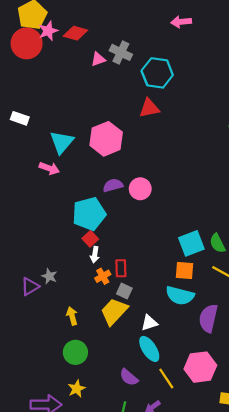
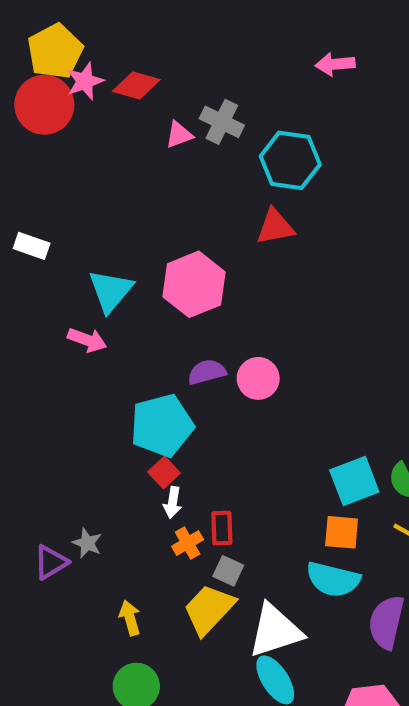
white triangle: (149, 323) -> (275, 631), size x1.8

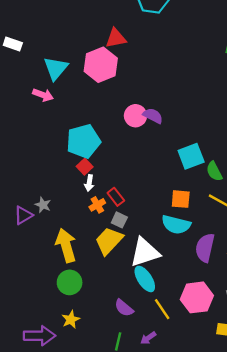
red triangle: (275, 227) -> (116, 38), moved
purple semicircle: (207, 372) -> (153, 116), moved, turned 42
cyan square: (354, 481) -> (191, 156), moved
red rectangle: (222, 528) -> (116, 197), turned -36
yellow arrow: (130, 618) -> (66, 245), size x1.8

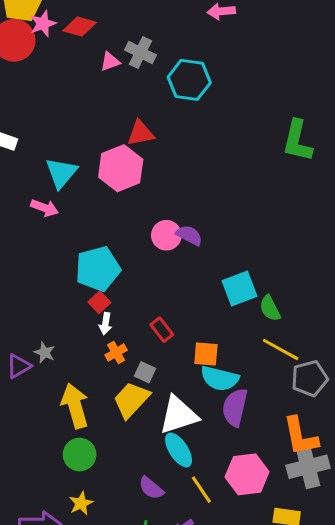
red rectangle: (116, 197) -> (162, 330), moved
orange square: (181, 199) -> (206, 354), moved
purple semicircle: (205, 248) -> (235, 407), moved

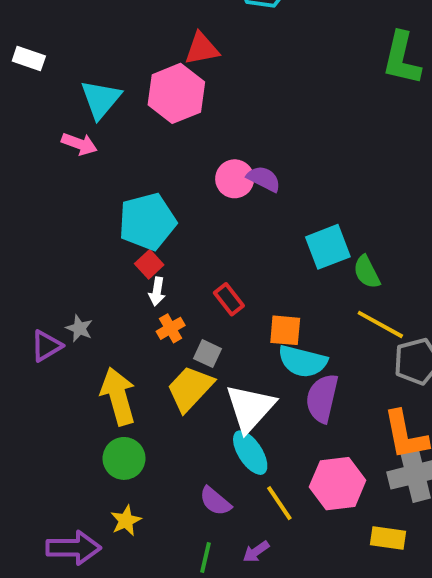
white triangle: (179, 415) -> (250, 408), turned -30

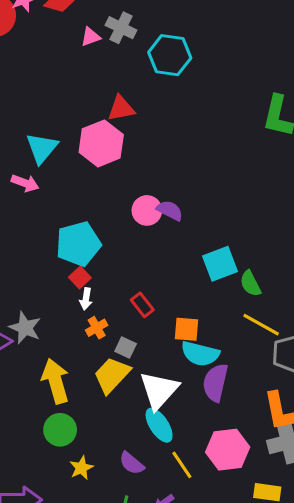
gray star: (79, 328) -> (25, 328), size x1.5
yellow star: (126, 521) -> (81, 468), moved

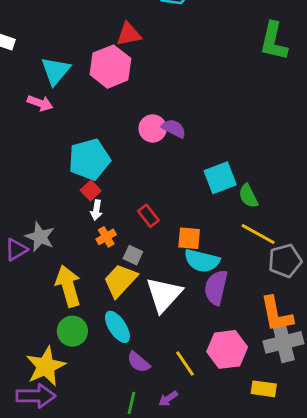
cyan ellipse: (159, 425) -> (117, 327), moved
yellow star: (81, 468) -> (46, 366), moved, size x1.8

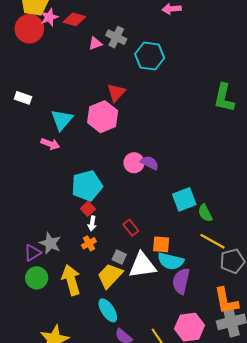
red triangle: (129, 34) -> (116, 93), turned -36
orange cross: (106, 237) -> (89, 243), moved
white triangle: (164, 295) -> (142, 265), moved, turned 40
green circle: (72, 331) -> (37, 278), moved

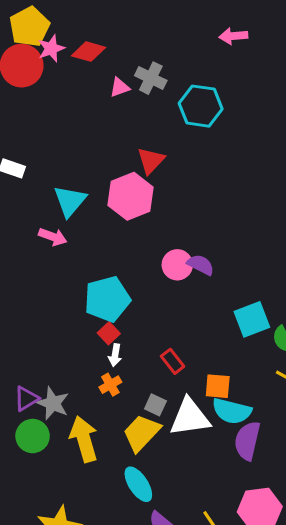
gray star: (50, 243) -> (53, 403), moved

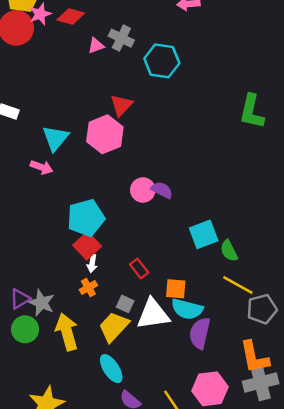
red square: (109, 333) -> (87, 246), size x1.5

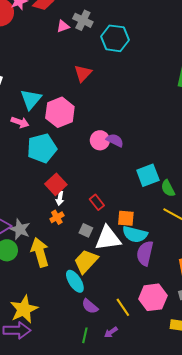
pink hexagon: (105, 134) -> (60, 112), moved
cyan pentagon: (86, 218) -> (42, 148), moved
yellow trapezoid: (114, 327) -> (86, 261), moved

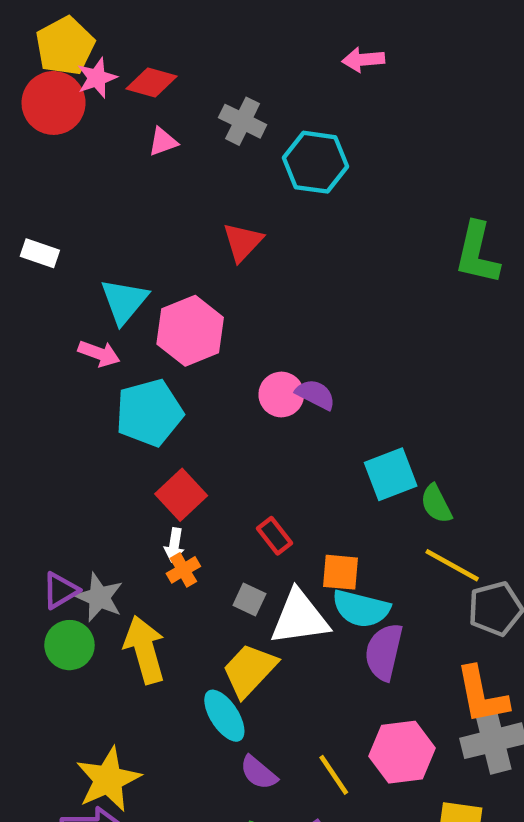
pink triangle: (63, 26) -> (163, 142), moved
white arrow: (60, 198) -> (174, 545), moved

